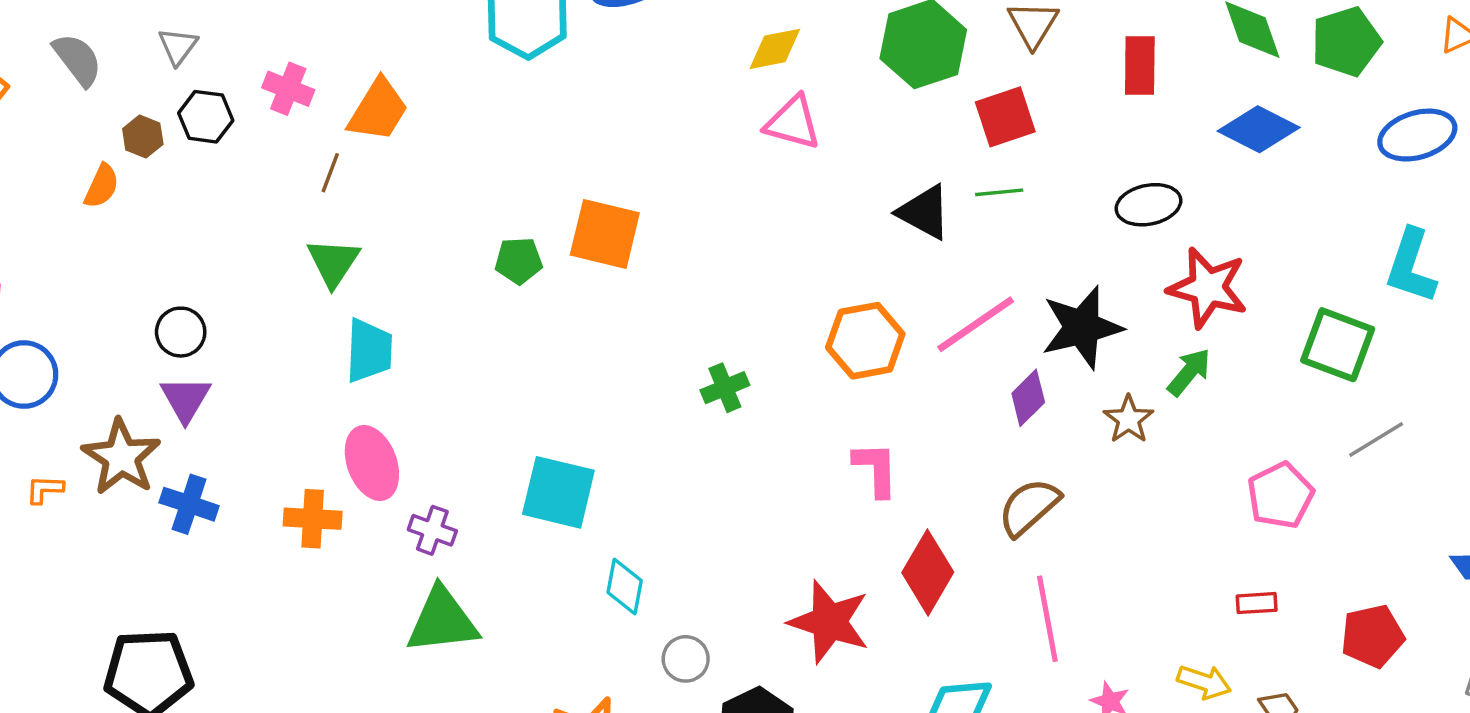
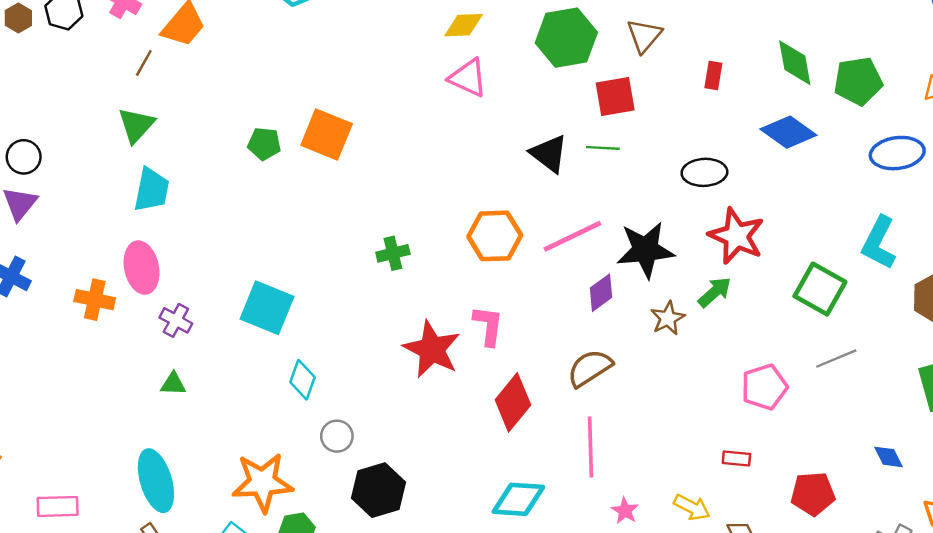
red rectangle: (1140, 66) -> (713, 75), size x0.7
green triangle: (442, 621) -> (173, 384), size x0.5
red star: (829, 622) -> (432, 349), moved

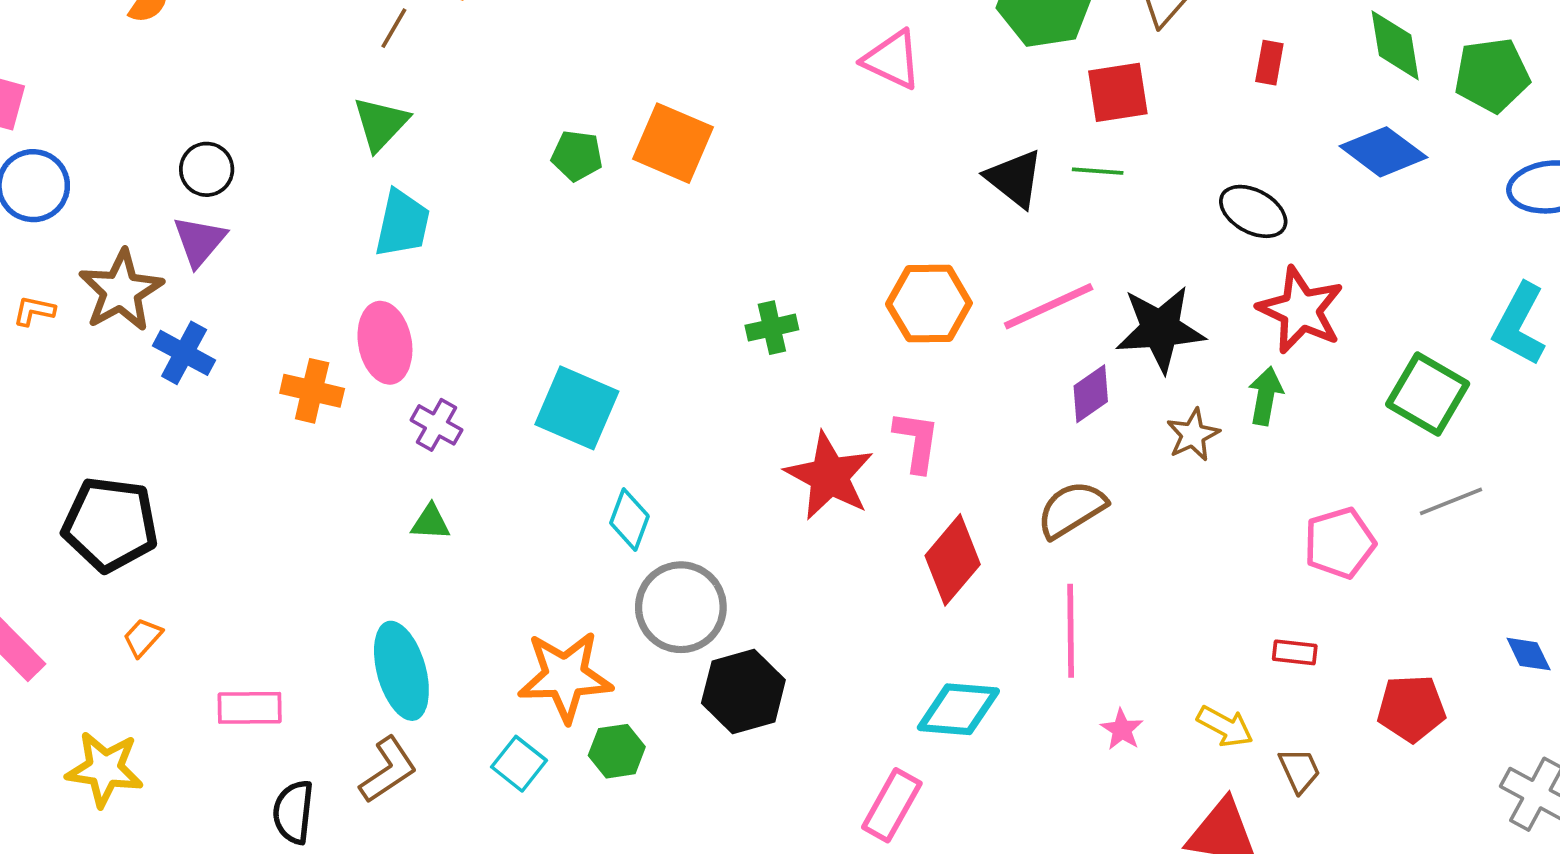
black ellipse: (704, 172) -> (1253, 211), turned 30
green arrow: (715, 292) -> (1266, 396), turned -39
gray circle: (337, 436) -> (681, 607), size x1.8

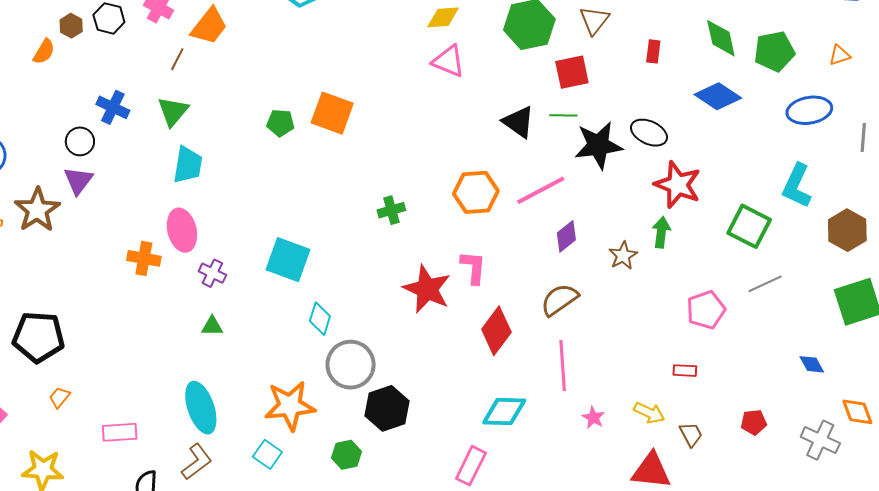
black star: (1160, 329) -> (598, 145), moved
blue cross: (184, 353) -> (113, 107), moved
red pentagon: (1411, 708) -> (754, 422), moved, size x0.7
green hexagon: (617, 751) -> (346, 455), moved

